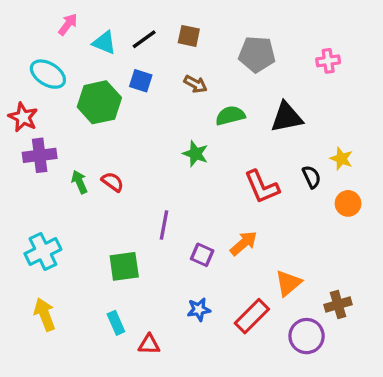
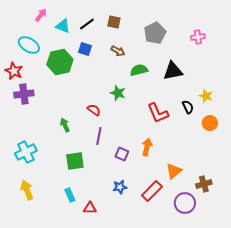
gray pentagon: (257, 54) -> (155, 33), turned -30
green arrow: (79, 182) -> (65, 125), moved
red semicircle: (113, 182) -> (94, 110), moved
orange arrow: (244, 243) -> (147, 147), turned -36

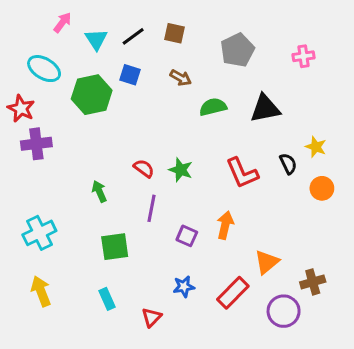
cyan triangle: (63, 26) -> (96, 39), turned 35
green star: (118, 93) -> (181, 170), moved
red triangle: (90, 208) -> (152, 317), moved, turned -48

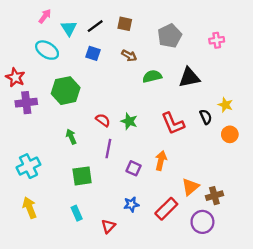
cyan ellipse: (44, 69) -> (47, 50), moved
green hexagon: (92, 95) -> (66, 91), moved
brown cross: (313, 282) -> (214, 196), moved

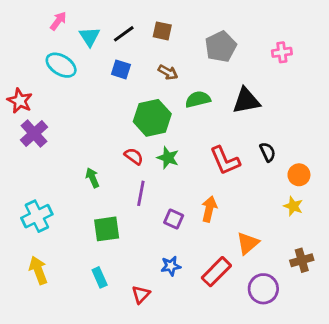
green hexagon: (66, 91) -> (152, 118), moved
purple cross: (26, 103) -> (34, 134), turned -35
yellow star: (225, 105) -> (293, 206), moved
brown cross: (214, 196) -> (302, 260), moved

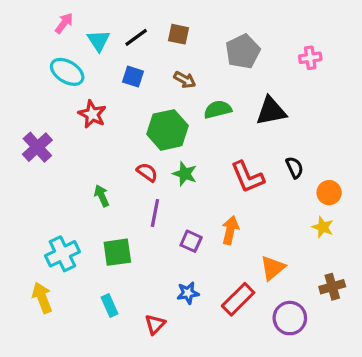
red star: (20, 101) -> (92, 114), moved
cyan cross: (37, 216) -> (62, 254), moved

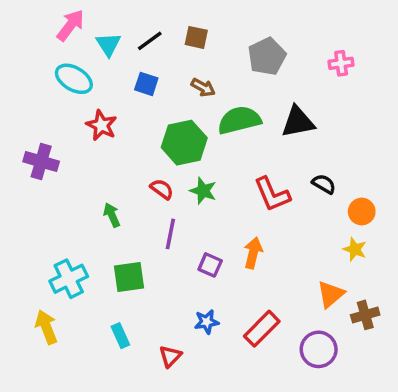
pink arrow: (64, 23) -> (70, 25), size x1.4
green semicircle: (218, 109) -> (239, 120), size x1.4
purple cross: (37, 147) -> (41, 162), turned -32
black semicircle: (295, 168) -> (324, 184), turned -35
orange triangle: (273, 268) -> (331, 294), moved

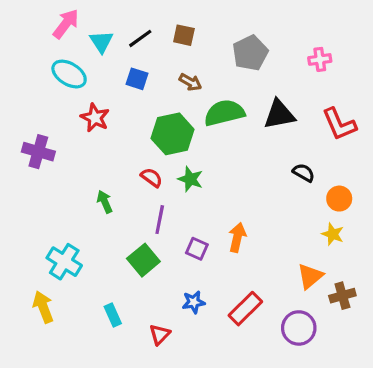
red L-shape: (272, 194) -> (339, 124), moved
green square: (129, 277) -> (143, 260), moved, turned -32
cyan cross: (69, 279) -> (64, 262), turned -32

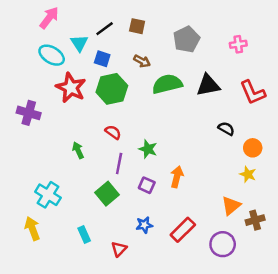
cyan triangle: (101, 42) -> (79, 43), moved
red star: (95, 118) -> (71, 88), size x1.4
green hexagon: (173, 134) -> (112, 89), moved
green star: (190, 179) -> (148, 149), moved

